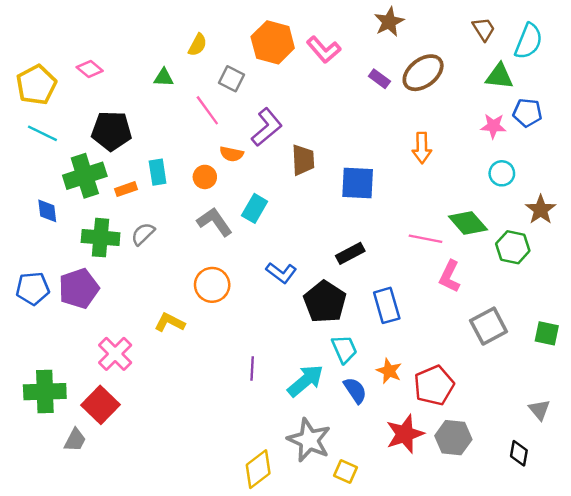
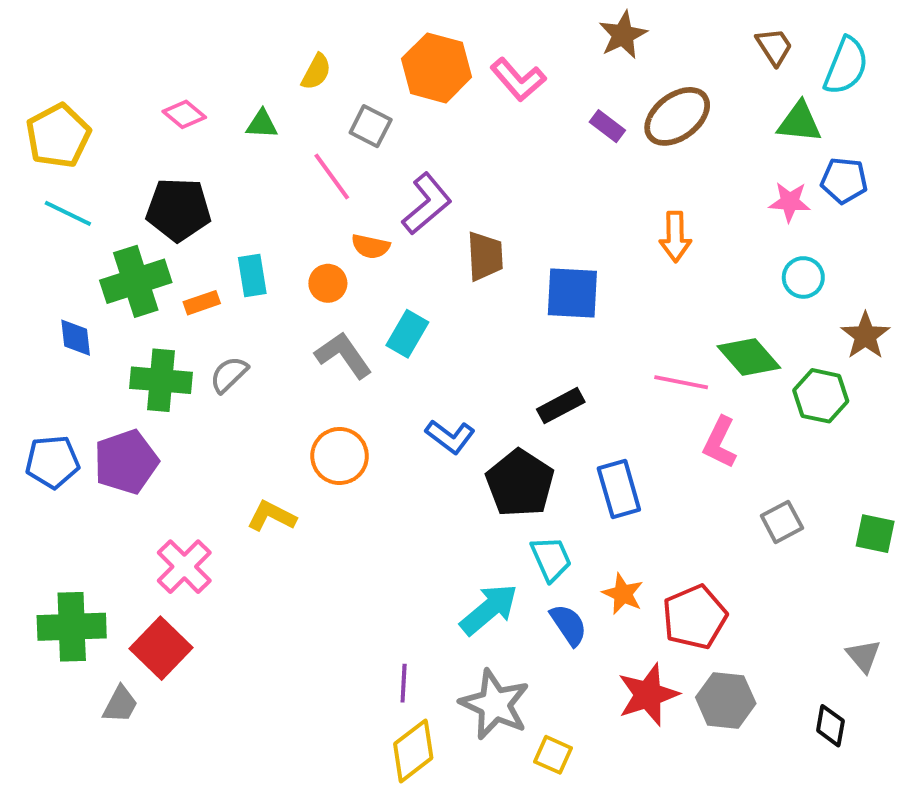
pink diamond: (90, 69) -> (184, 114), moved
gray square: (489, 326) -> (782, 522), size x0.7
purple line: (252, 369) -> (404, 683), moved

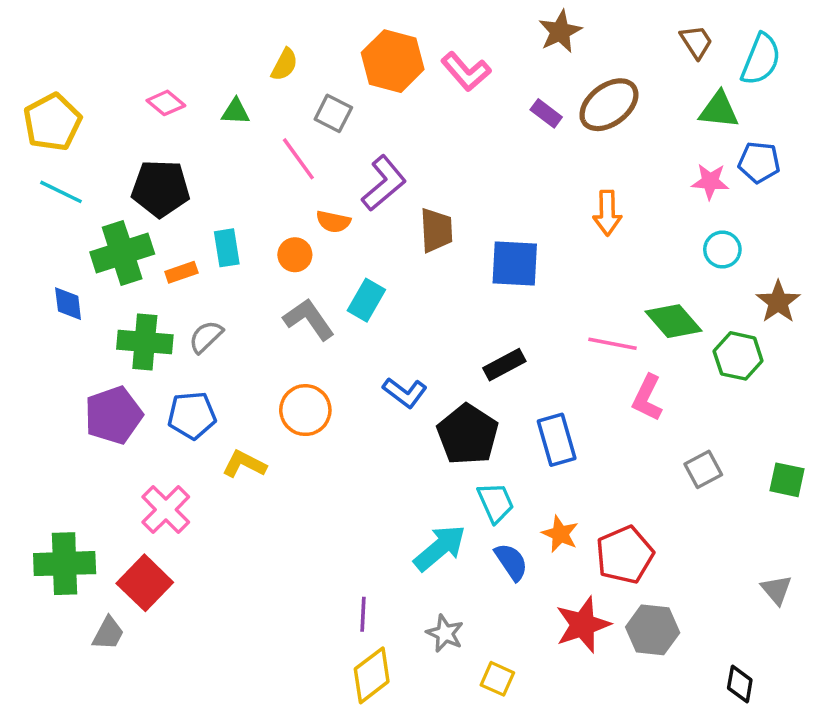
blue pentagon: (52, 462) -> (192, 415), moved
gray star: (495, 704) -> (445, 633), size x0.6
black diamond: (830, 726) -> (740, 684), moved

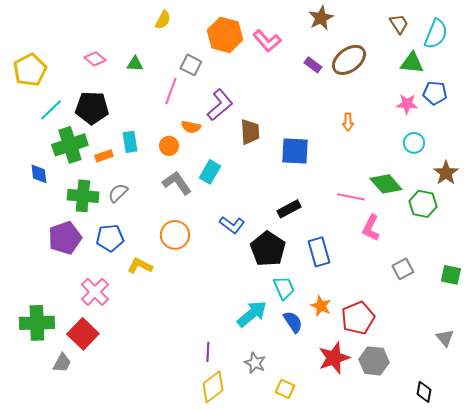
yellow semicircle: (284, 65) -> (163, 20), moved
pink line: (298, 159) -> (171, 91), turned 56
cyan line: (61, 192) -> (51, 110), moved, turned -70
orange arrow: (607, 213) -> (348, 122), size x0.7

